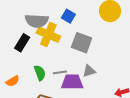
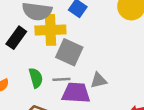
yellow cross: (48, 35) -> (50, 30), turned -30
gray square: (82, 43) -> (69, 52), moved

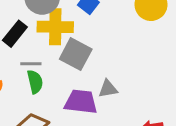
gray line: (61, 79) -> (31, 64), moved

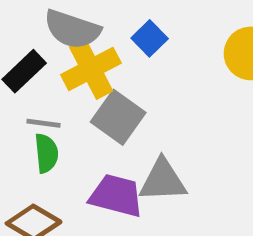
yellow cross: (55, 27) -> (91, 69), turned -36
gray triangle: (108, 89) -> (163, 180), size x1.5

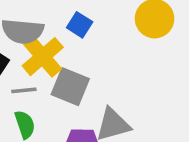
gray line: (43, 123) -> (24, 90), moved

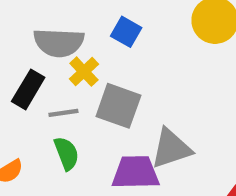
yellow cross: (43, 57) -> (84, 72), size x0.6

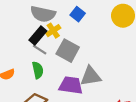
black rectangle: (28, 89) -> (38, 35), moved
gray line: (63, 113) -> (40, 50), turned 32

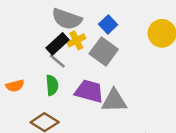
gray square: (68, 51) -> (104, 51), moved
purple trapezoid: (71, 85) -> (89, 91), moved

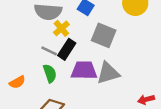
black rectangle: (57, 44) -> (67, 49), moved
gray square: (104, 51) -> (104, 35), moved

